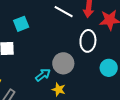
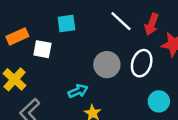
gray circle: (63, 63) -> (107, 65), moved

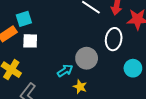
cyan square: (66, 24) -> (24, 19), moved
gray circle: (107, 65) -> (87, 58), moved

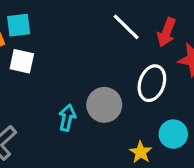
cyan arrow: (65, 71) -> (67, 118), turned -56
yellow star: (80, 87) -> (141, 152), moved

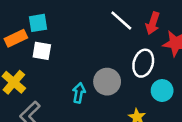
cyan circle: (173, 134) -> (162, 91), moved

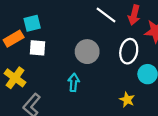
gray circle: (107, 82) -> (87, 52), moved

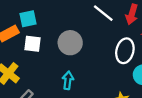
gray circle: (87, 52) -> (70, 43), moved

